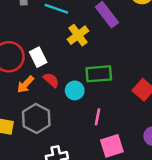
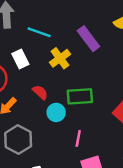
white rectangle: (38, 57) -> (20, 59), moved
red semicircle: (51, 80) -> (40, 92), moved

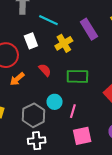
cyan circle: (56, 112) -> (55, 102), moved
gray hexagon: (18, 140) -> (33, 115), moved

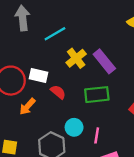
cyan line: (48, 20) -> (55, 34), turned -48
purple rectangle: (89, 29) -> (104, 61), moved
white rectangle: (31, 41) -> (39, 76), moved, turned -49

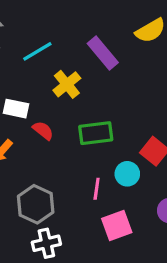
purple rectangle: (104, 61) -> (103, 53), moved
cyan circle: (74, 127) -> (127, 174), moved

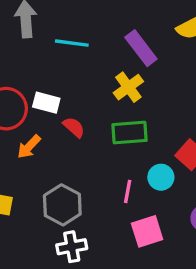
cyan line: (37, 51) -> (72, 43), turned 36
yellow cross: (67, 84) -> (128, 87), moved

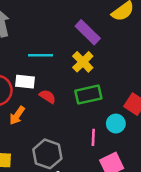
cyan line: (72, 43) -> (41, 55), moved

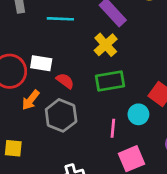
cyan line: (41, 55) -> (60, 19), moved
gray hexagon: (47, 154) -> (61, 115), moved

